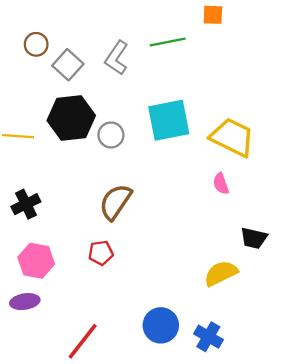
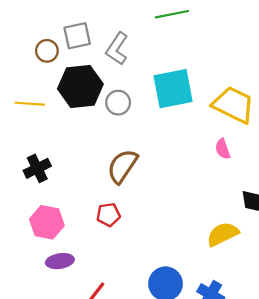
brown circle: (36, 44) -> (47, 51), moved
gray L-shape: (117, 58) -> (117, 49), moved
gray square: (68, 65) -> (77, 36), turned 36
purple ellipse: (25, 302) -> (60, 261), moved

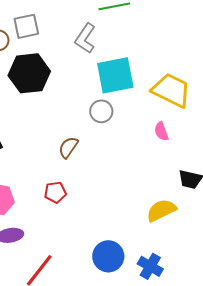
gray L-shape: (117, 49) -> (85, 38), moved
gray circle: (118, 103) -> (101, 111), moved
brown semicircle: (122, 166) -> (68, 147), size x0.7

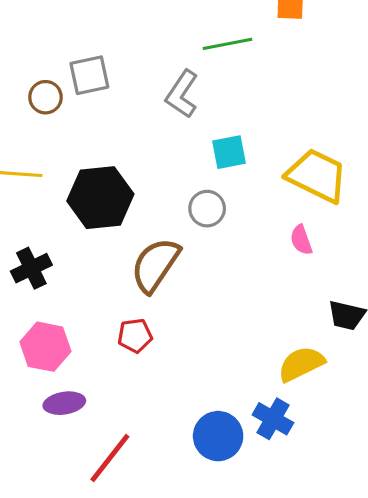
black hexagon: (29, 73) -> (100, 198), moved
cyan square: (115, 75) -> (229, 152), size x0.6
brown semicircle: (68, 147) -> (155, 265), size x1.6
blue cross: (150, 266) -> (273, 419), moved

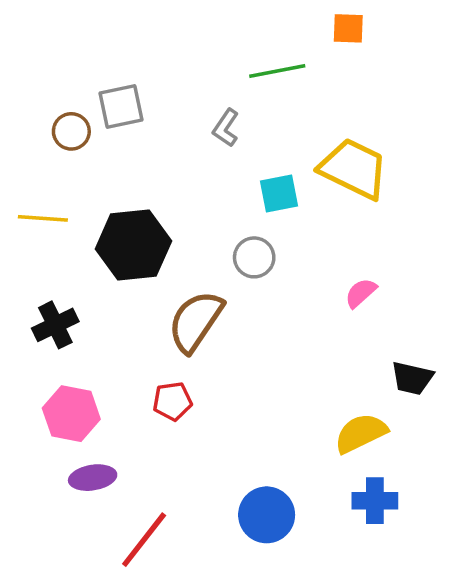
gray L-shape: (182, 94) -> (226, 128), size x0.7
yellow trapezoid: (317, 176) -> (354, 169), moved
pink semicircle: (301, 240) -> (361, 293), turned 68
blue cross: (273, 419) -> (375, 501), moved, turned -30

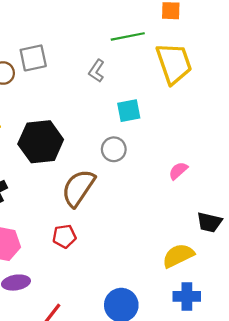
yellow trapezoid: (354, 169) -> (174, 63), moved, turned 45

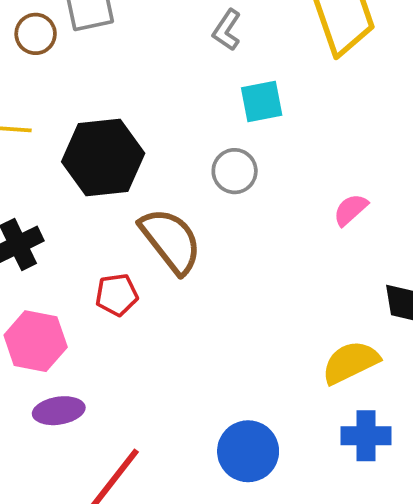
gray L-shape: (97, 71) -> (227, 30), moved
brown semicircle: (78, 188) -> (171, 241), turned 108
red pentagon: (64, 236) -> (117, 295), moved

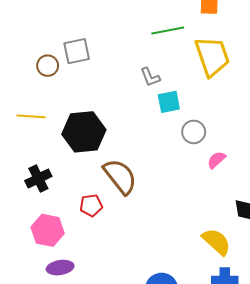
gray L-shape: (227, 30) -> (150, 77), moved, turned -55
gray circle: (235, 171) -> (194, 132), moved
yellow semicircle: (350, 362) -> (216, 242), turned 68

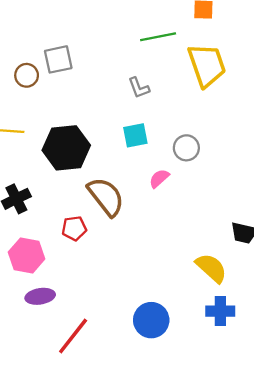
cyan square: (169, 102) -> (135, 135), moved
pink semicircle: (216, 160) -> (159, 178), moved

